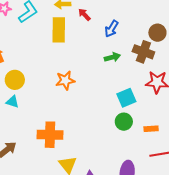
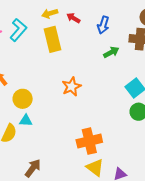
orange cross: (50, 135) -> (89, 141), moved

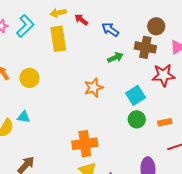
blue arrow: (103, 25) -> (110, 30), turned 102
orange star: (72, 87) -> (94, 88), moved
yellow circle: (23, 99) -> (29, 78), moved

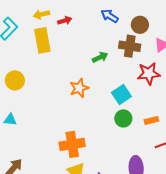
red arrow: (81, 20) -> (65, 21), turned 128
blue arrow: (110, 30) -> (110, 16), moved

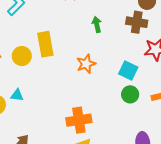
yellow rectangle: (42, 40) -> (45, 44), moved
green arrow: (100, 57) -> (97, 25), moved, turned -77
cyan square: (121, 95) -> (128, 70), turned -30

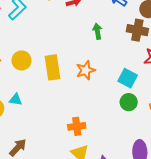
yellow rectangle: (45, 44) -> (53, 67), moved
orange cross: (79, 120) -> (77, 126), size x0.7

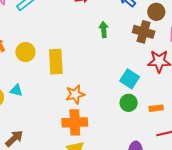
orange star: (86, 70) -> (75, 94), moved
orange cross: (77, 126) -> (75, 122), size x1.4

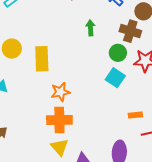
green circle: (129, 103) -> (118, 53), moved
orange rectangle: (156, 108) -> (135, 115), moved

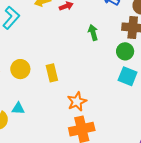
yellow rectangle: (42, 59) -> (52, 73), size x0.7

